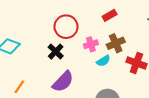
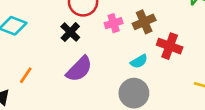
cyan semicircle: (103, 61) -> (139, 61), moved

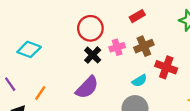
black cross: (70, 32) -> (93, 55), moved

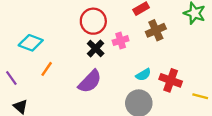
brown cross: (144, 46) -> (156, 30), moved
red cross: (166, 67) -> (171, 80), moved
orange line: (40, 93) -> (47, 69), moved

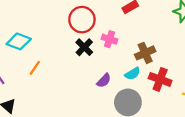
brown cross: (156, 30) -> (145, 53), moved
pink cross: (121, 41) -> (110, 39), turned 35
purple semicircle: (90, 81) -> (104, 81), moved, size x0.6

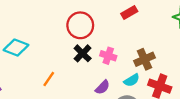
pink cross: (110, 39) -> (108, 56), moved
orange line: (35, 68) -> (49, 79), moved

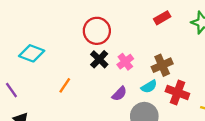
red rectangle: (129, 12) -> (162, 18), moved
pink cross: (108, 56) -> (125, 62), turned 35

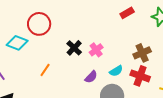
red circle: (97, 31) -> (39, 24), moved
brown cross: (162, 65) -> (142, 53), moved

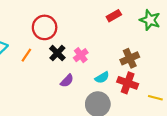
red circle: (39, 24) -> (45, 27), moved
orange line: (45, 70) -> (26, 55), moved
purple semicircle: (91, 77) -> (67, 81), moved

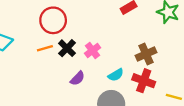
orange line: (26, 55) -> (45, 48), moved, turned 40

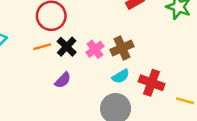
brown cross: (146, 54) -> (122, 48), moved
purple semicircle: (77, 78) -> (63, 80), moved

